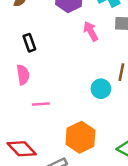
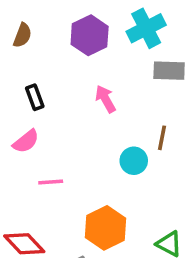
pink arrow: (91, 31) -> (105, 99), moved
pink semicircle: (23, 75) -> (26, 141), turned 60

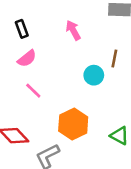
pink semicircle: (26, 141) -> (27, 58), moved
pink line: (51, 182) -> (33, 91), turned 48

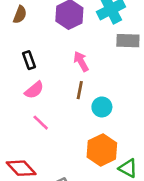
brown line: (114, 58) -> (80, 90), moved
orange hexagon: (73, 124) -> (102, 150), moved

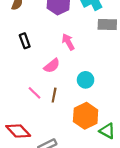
pink semicircle: (34, 90) -> (52, 66), moved
brown line: (80, 90) -> (54, 95), moved

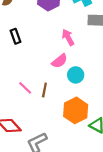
pink arrow: (68, 42) -> (68, 37), moved
pink semicircle: (52, 66) -> (60, 61), moved

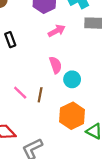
pink arrow: (68, 37) -> (57, 31), moved, turned 91
pink semicircle: (60, 61) -> (56, 65), turned -70

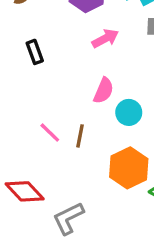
pink semicircle: (56, 65) -> (104, 91), turned 42

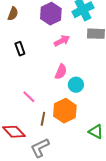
brown line: (80, 136) -> (43, 119), moved
orange hexagon: (129, 168) -> (65, 111), moved

